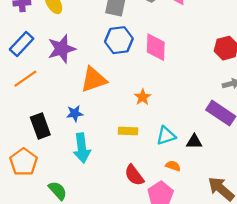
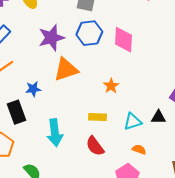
purple star: (62, 49) -> (51, 38), moved
blue star: (75, 113) -> (33, 89), moved
black triangle: (194, 142) -> (159, 117), moved
red semicircle: (134, 175) -> (95, 146), moved

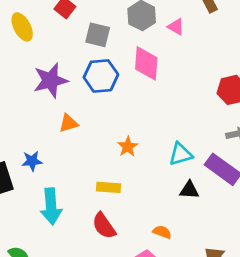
pink diamond: (123, 40) -> (146, 63), moved
orange triangle: (66, 69) -> (68, 123), size x0.6
blue star: (33, 89) -> (32, 161), moved
cyan triangle: (133, 122) -> (181, 154), moved

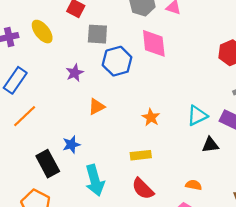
gray square: (98, 35) -> (97, 34), moved
purple star: (50, 80) -> (75, 73), size x0.6

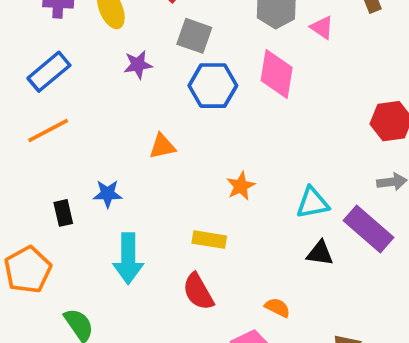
purple star: (75, 73) -> (138, 65), moved
black rectangle: (48, 164) -> (63, 213), size x0.6

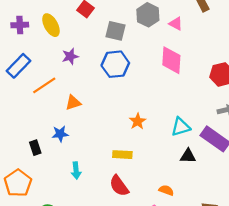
gray square: (194, 36) -> (116, 31), moved
pink diamond: (277, 74) -> (171, 60), moved
orange line: (48, 130) -> (44, 85), moved
orange triangle: (162, 146) -> (73, 103), moved
cyan arrow: (128, 258) -> (76, 170), size x0.6

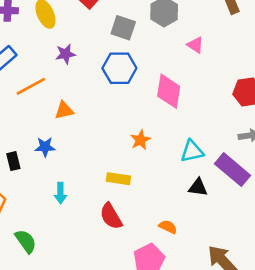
pink triangle: (176, 24) -> (195, 45), moved
pink diamond: (171, 60) -> (169, 91), moved

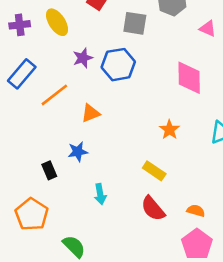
blue hexagon: (119, 68) -> (118, 65), moved
yellow rectangle: (118, 179) -> (154, 171), turned 35
orange semicircle: (168, 227) -> (196, 211), moved

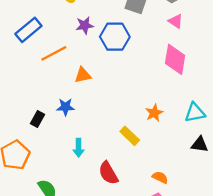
pink triangle: (208, 29) -> (176, 21), moved
orange star: (169, 130) -> (154, 113), moved
black rectangle: (49, 170) -> (37, 119), turned 42
red semicircle: (153, 209) -> (108, 173), moved

